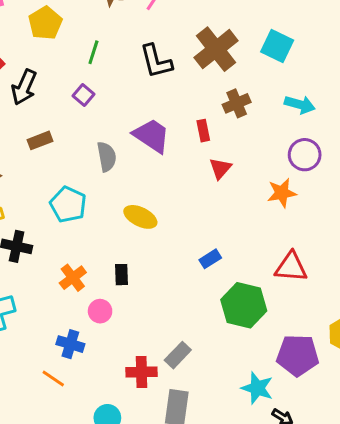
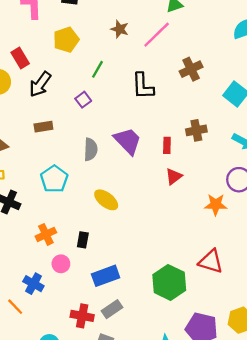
brown cross: (216, 49) -> (191, 69), moved, size x0.7
blue rectangle: (210, 259) -> (106, 276), moved, size x1.6

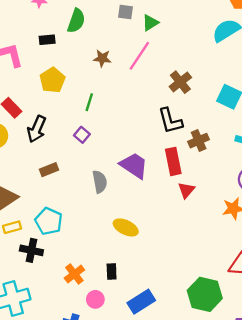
black L-shape: (143, 86) -> (170, 121), moved
red rectangle: (167, 145) -> (173, 161), size x1.6
cyan pentagon: (54, 179) -> (49, 221), moved

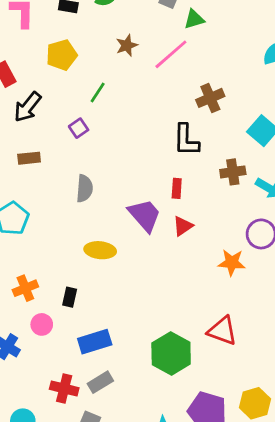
brown star: (102, 58) -> (127, 45), turned 30
brown cross: (199, 141) -> (233, 172), moved
red rectangle: (173, 161) -> (177, 188), size x0.6
purple trapezoid: (134, 165) -> (145, 215), moved
yellow ellipse: (126, 227) -> (100, 250), turned -35

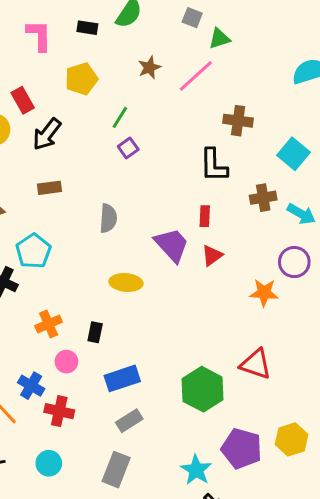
brown cross: (210, 98) -> (238, 121), turned 32
purple square: (79, 128) -> (128, 148), moved
red cross: (64, 388) -> (59, 411), moved

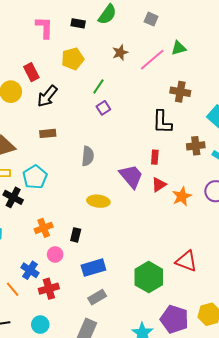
green triangle: (219, 39) -> (179, 48), moved
orange star: (264, 293) -> (182, 196), moved, turned -30
red cross: (59, 411) -> (49, 289), turned -30

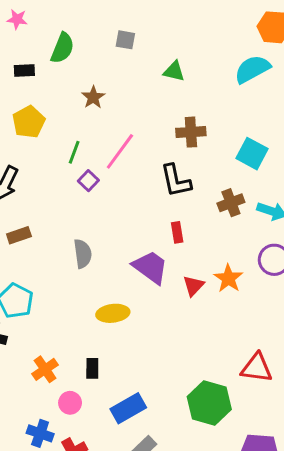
green triangle: (179, 48) -> (174, 71), turned 42
pink line: (152, 60) -> (120, 151), moved
red triangle: (159, 185) -> (193, 286), moved

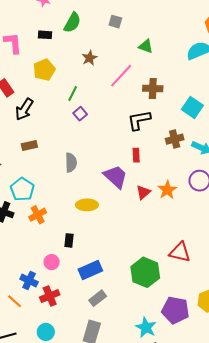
pink line: (120, 151) -> (121, 76), moved
black L-shape: (176, 181) -> (139, 120), turned 85
orange cross: (45, 369) -> (38, 215), moved

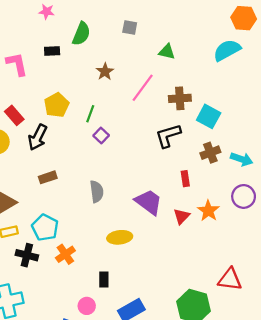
yellow pentagon: (44, 70) -> (57, 105), moved
cyan square: (192, 107) -> (209, 116), moved
red rectangle: (136, 155) -> (185, 179), moved

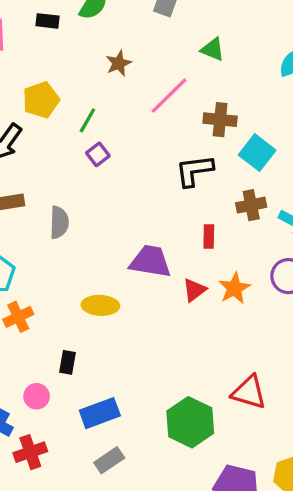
gray semicircle: (97, 192) -> (59, 222), moved
purple trapezoid: (149, 202) -> (150, 261), turned -36

